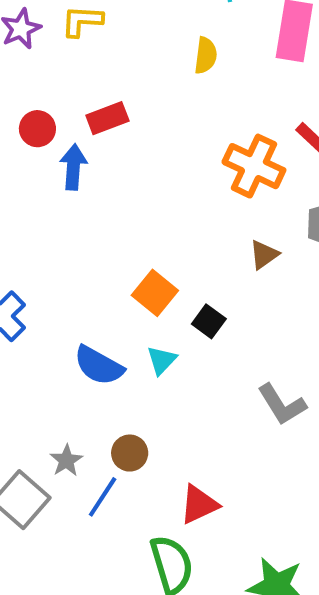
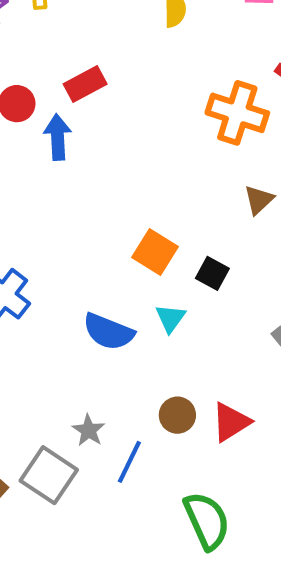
brown circle: (130, 453) -> (177, 415), moved
red triangle: (199, 504) -> (231, 422), moved

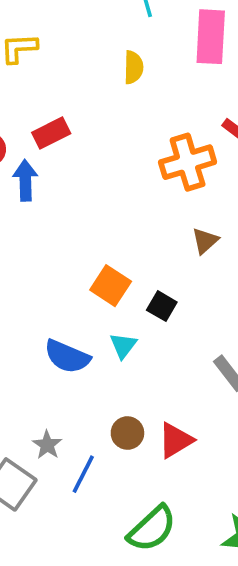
orange cross: (237, 113) -> (188, 162), turned -36
green semicircle: (207, 521) -> (152, 529), turned 70

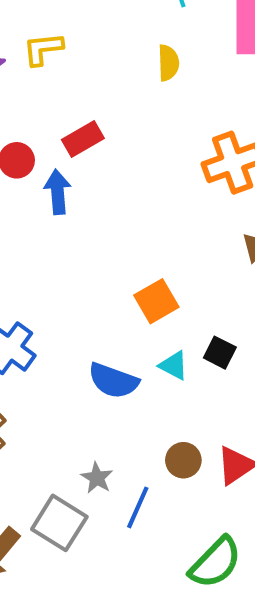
orange square: (111, 286) -> (156, 301), turned 30
black square: (162, 306) -> (220, 353), moved
cyan triangle: (123, 346) -> (174, 366), turned -36

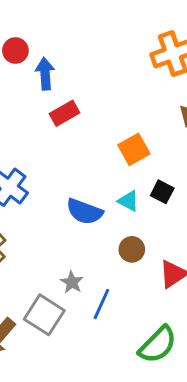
red rectangle: (83, 139) -> (64, 113), moved
orange square: (156, 301) -> (134, 149), moved
brown circle: (183, 460) -> (132, 249), moved

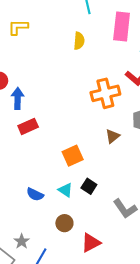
blue semicircle: (84, 212) -> (35, 194), size x0.7

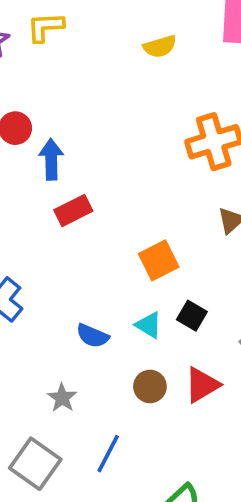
yellow semicircle: (79, 41) -> (160, 46), turned 72
gray star: (22, 241) -> (62, 398), moved
red triangle: (91, 243) -> (202, 385), moved

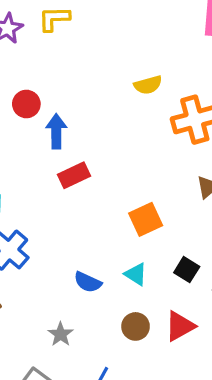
yellow semicircle: (160, 46) -> (148, 85), moved
black square: (192, 316) -> (187, 270), moved

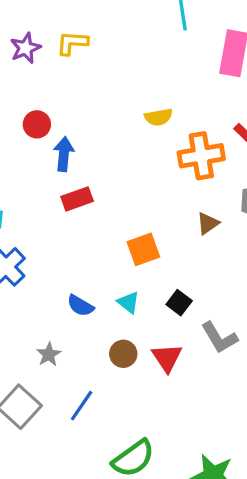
red triangle: (180, 326) -> (167, 358), turned -40

